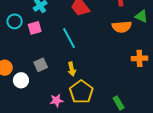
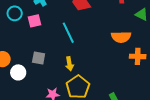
orange semicircle: (122, 27) -> (121, 37), moved
gray square: (41, 65) -> (39, 58), turned 32

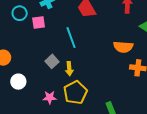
gray square: (39, 58) -> (52, 61), moved, turned 32
white circle: (18, 72) -> (18, 82), moved

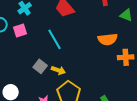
yellow arrow: (69, 69) -> (58, 70), turned -56

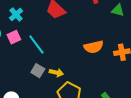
cyan line: (55, 39) -> (36, 45), moved
orange semicircle: (108, 39) -> (94, 47), moved

